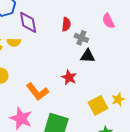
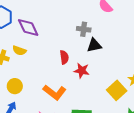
red semicircle: (66, 24) -> (64, 57), moved
yellow semicircle: (14, 42) -> (19, 51), turned 32

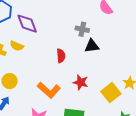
red star: (82, 71) -> (81, 82), moved

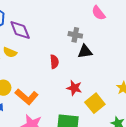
orange L-shape: (49, 90) -> (27, 97), moved
yellow square: (111, 93) -> (95, 103), moved

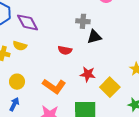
red semicircle: (54, 62) -> (65, 50), turned 112
orange L-shape: (27, 97) -> (54, 86), moved

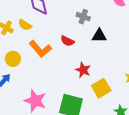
gray cross: (83, 21) -> (83, 17), moved
orange L-shape: (54, 86) -> (40, 49), moved

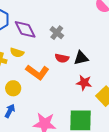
gray cross: (83, 17) -> (57, 33), moved, turned 32
black triangle: (99, 36) -> (81, 58), moved

